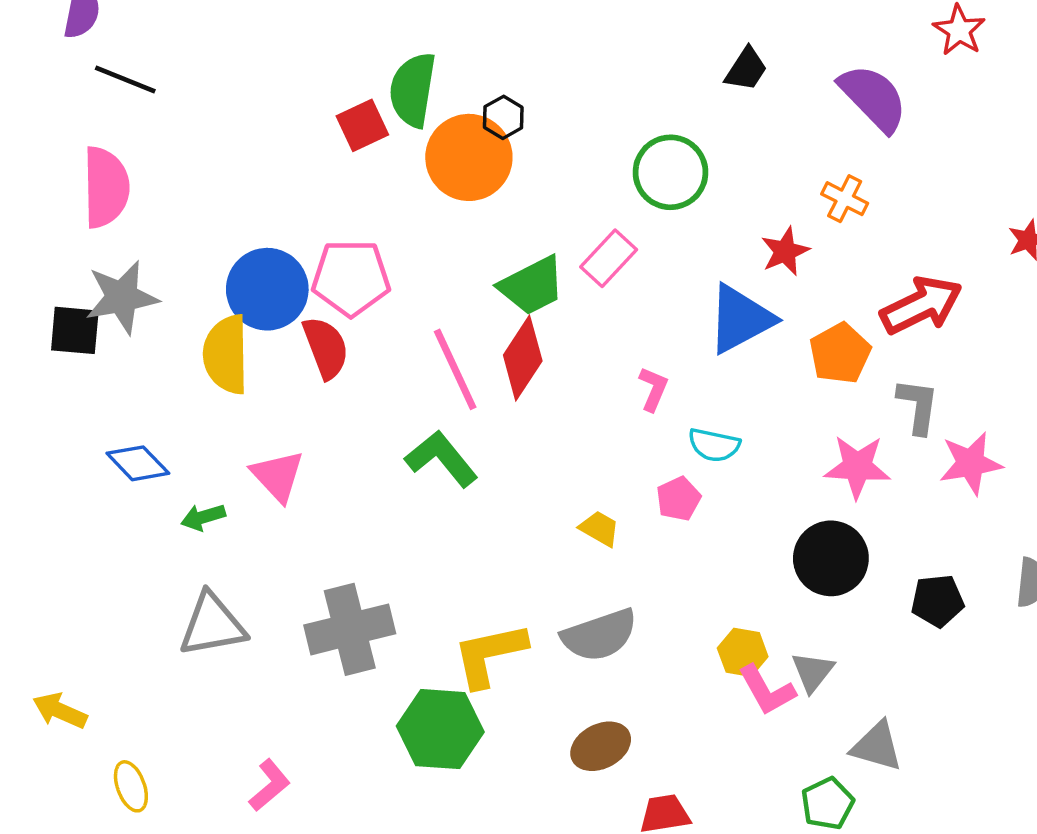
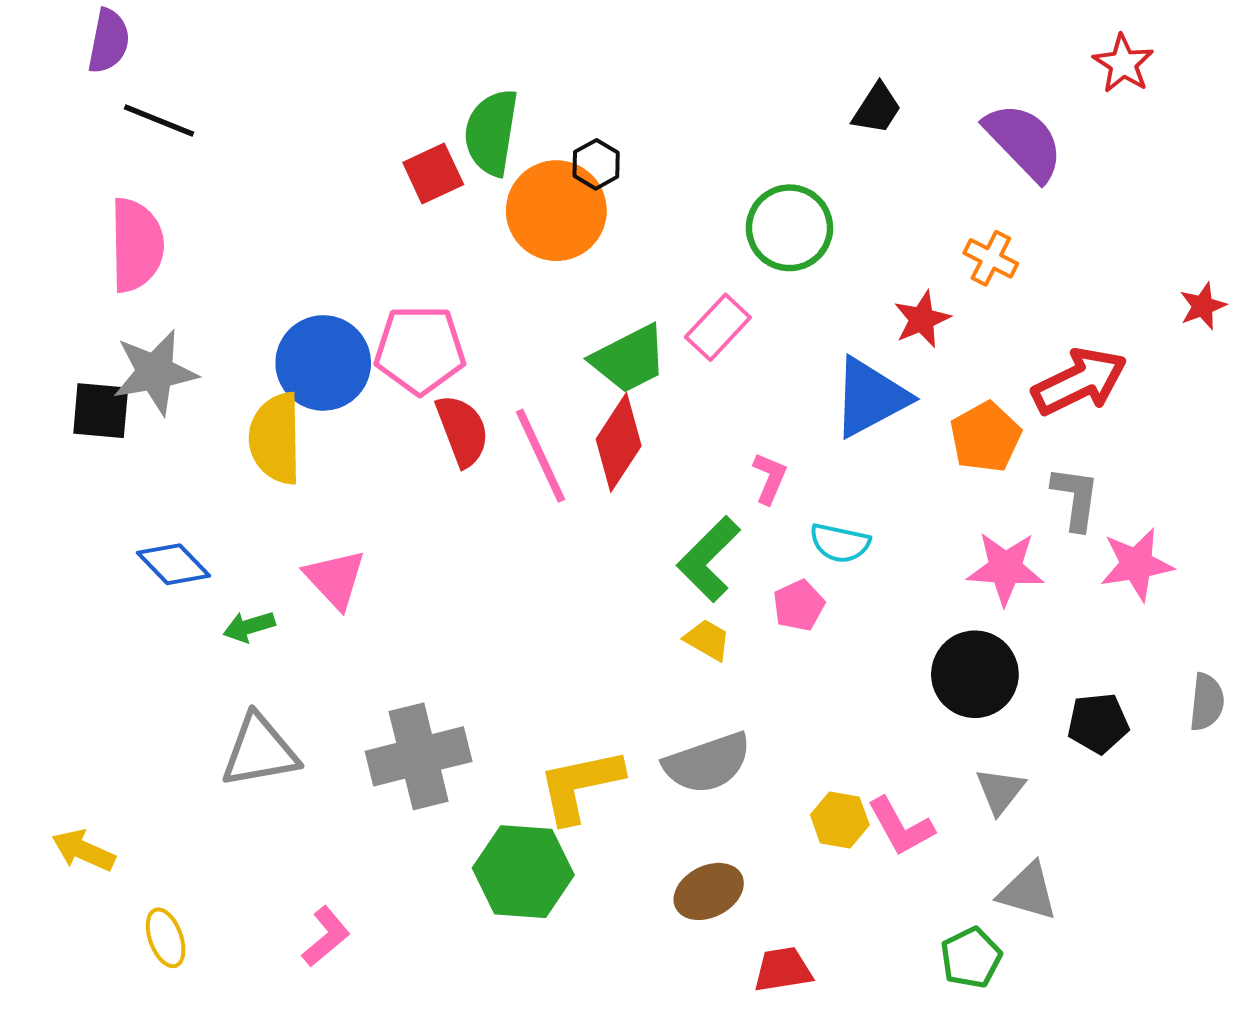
red semicircle: (326, 348) -> (462, 431), moved
green L-shape: (441, 459) -> (709, 559), moved, turned -96
yellow hexagon: (743, 652) -> (840, 820), moved
gray triangle: (813, 672) -> (1000, 791), moved

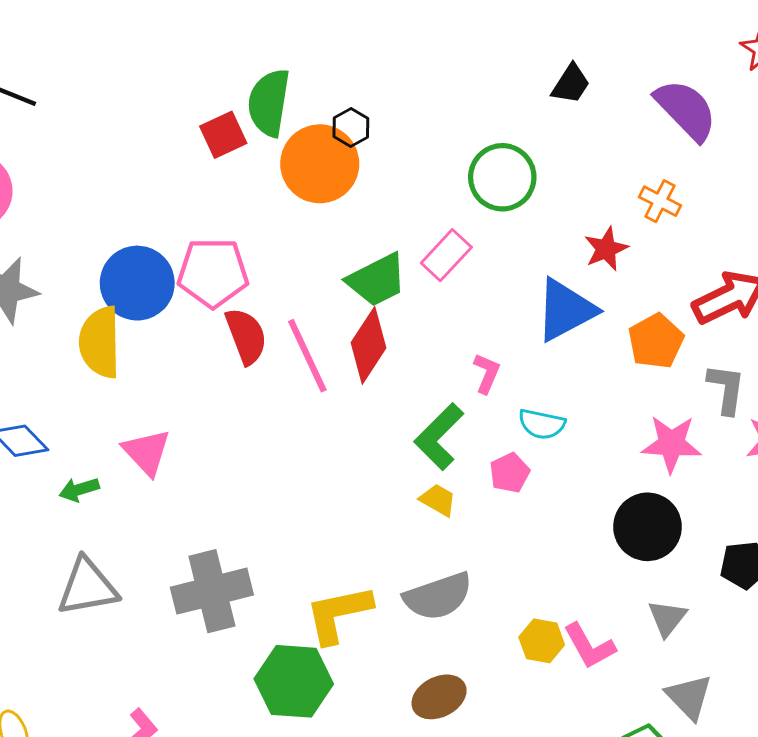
gray triangle: (1028, 891) -> (689, 697), turned 30

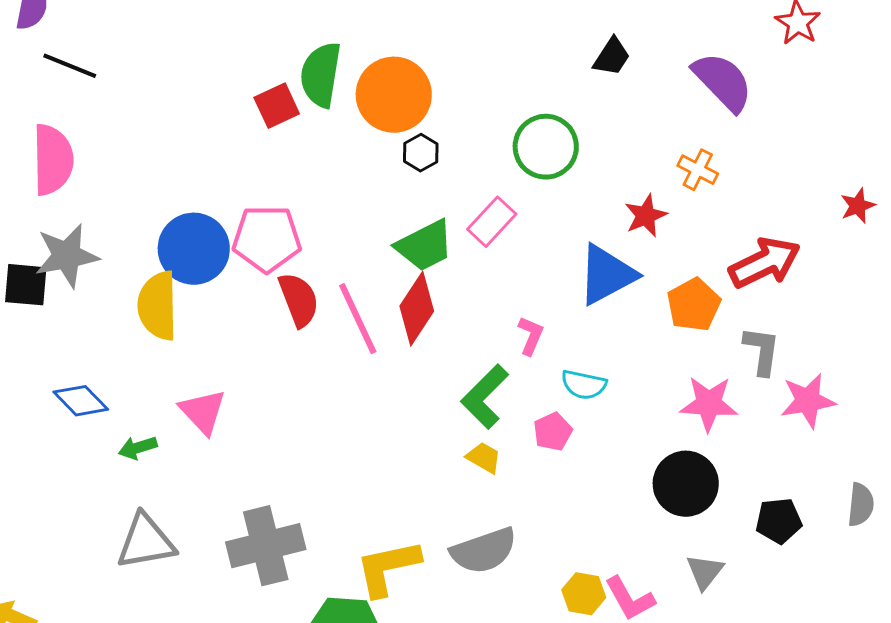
black hexagon: (351, 127) -> (421, 153), moved
orange circle: (320, 164) -> (394, 95), moved

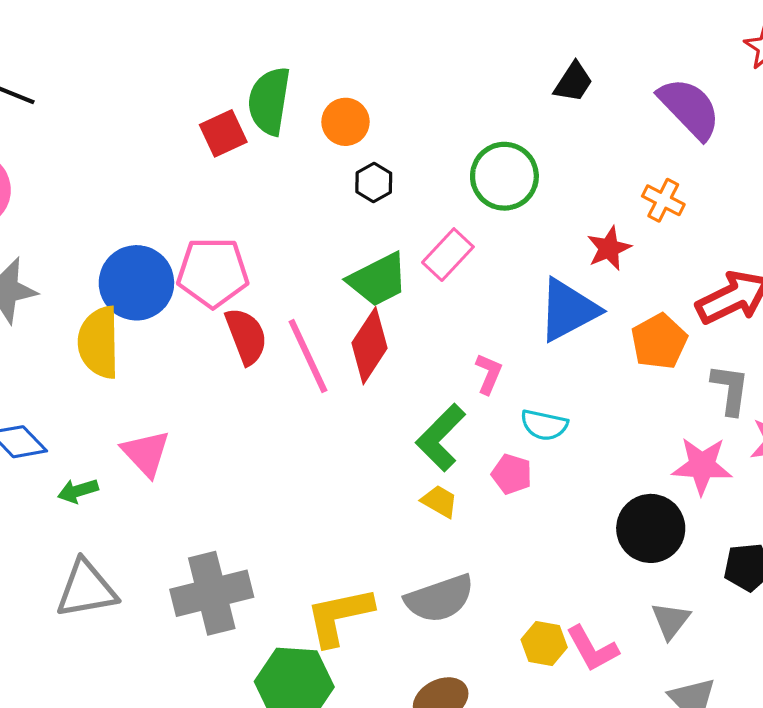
orange circle: (394, 95) -> (346, 122), size x0.6
pink star: (709, 404) -> (702, 466), moved
pink pentagon: (553, 432) -> (512, 474), turned -30

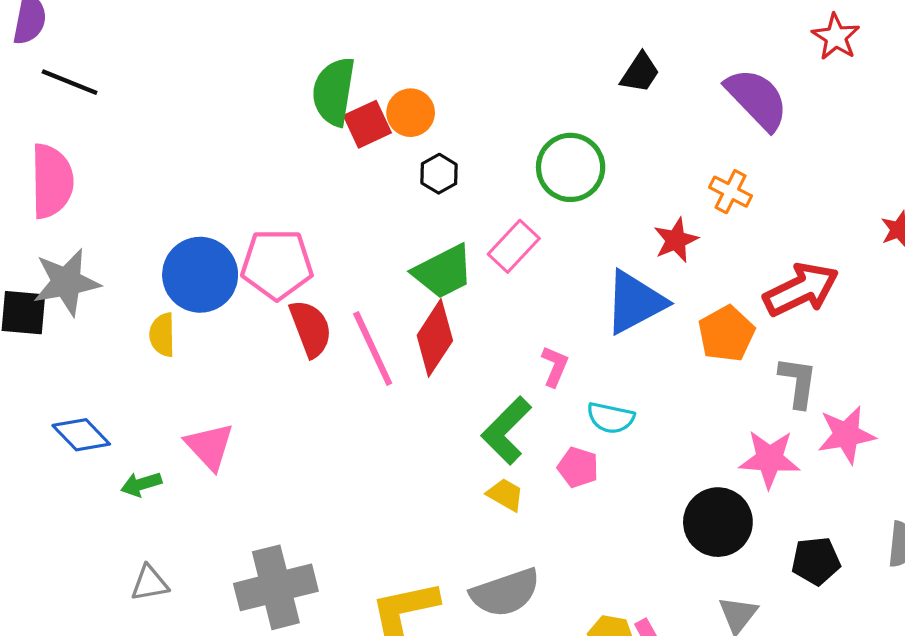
red square: (223, 133) -> (367, 124), moved
yellow semicircle: (99, 342) -> (162, 335), size x0.6
gray triangle: (86, 589) -> (150, 583), size x0.6

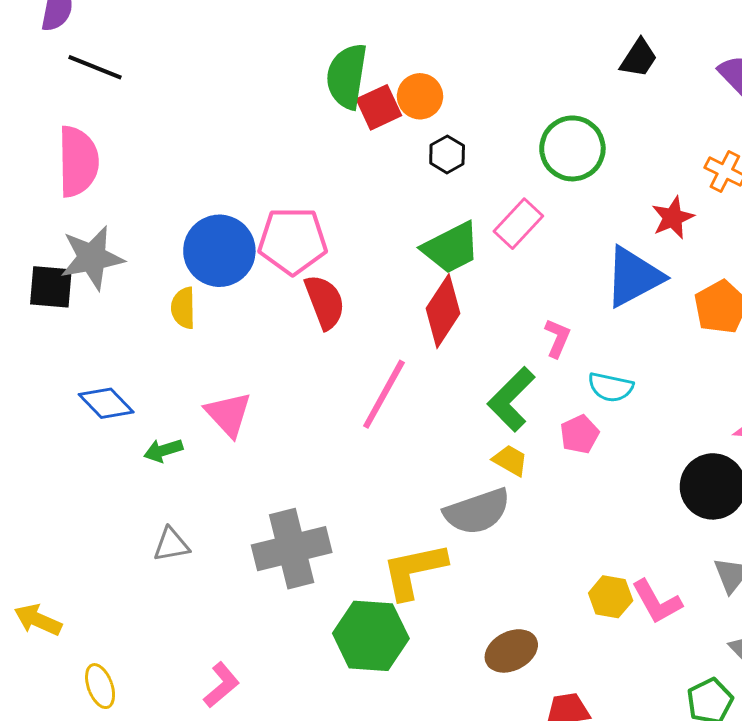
pink line: (373, 348) -> (384, 394), moved, turned 54
pink pentagon: (578, 467) -> (579, 434), turned 30
gray semicircle: (505, 593) -> (477, 512), moved

